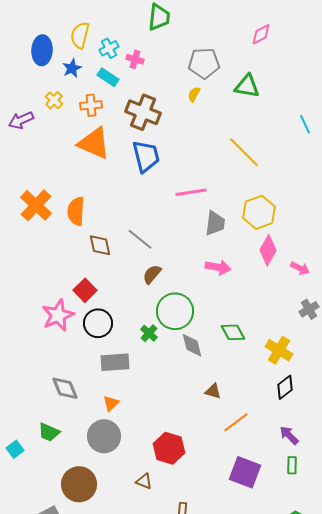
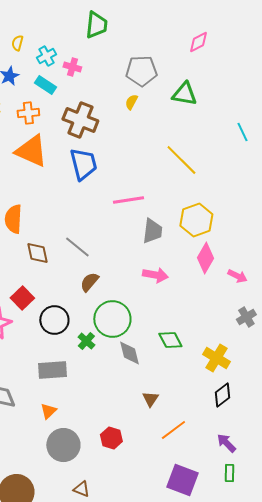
yellow semicircle: (80, 35) -> (17, 43), size x0.6
black circle: (98, 323) -> (54, 320), moved
brown triangle: (213, 391) -> (150, 399), turned 48
gray circle: (104, 436) -> (63, 445), moved
red hexagon: (169, 448) -> (111, 438), moved, size x0.7

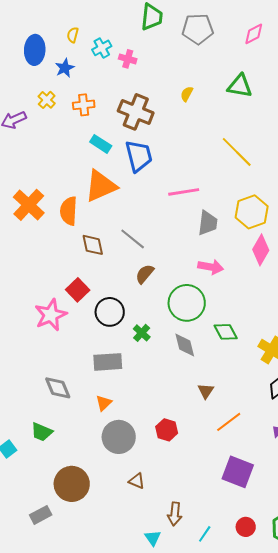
gray pentagon: (141, 71) -> (198, 29), moved
cyan rectangle: (45, 85) -> (101, 144), moved
orange triangle: (31, 151) -> (101, 186), moved, turned -48
green circle: (112, 319) -> (187, 303), moved

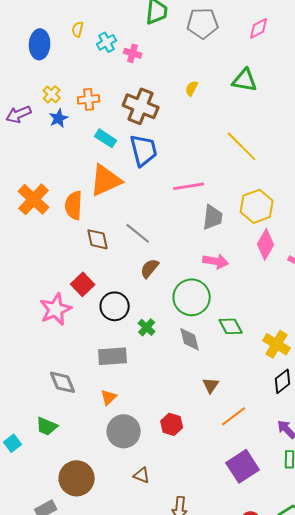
blue star: (65, 68) -> (59, 118), moved
purple square: (238, 472) -> (243, 466), turned 36

